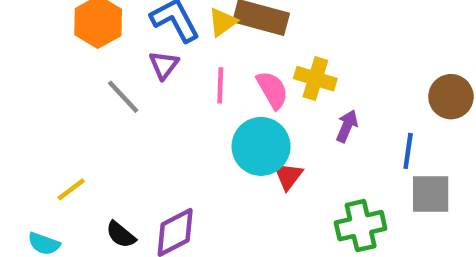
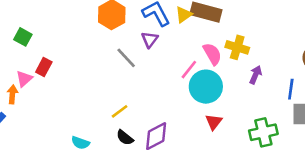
pink line: (220, 85) -> (189, 70), moved, turned 36
red triangle: (288, 176) -> (214, 122), moved
yellow line: (71, 189) -> (120, 111), moved

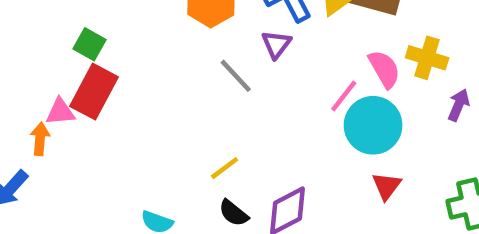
green square: (23, 37) -> (90, 44), moved
red rectangle: (44, 67) -> (94, 92), size x1.6
pink triangle: (24, 79) -> (60, 112), turned 36

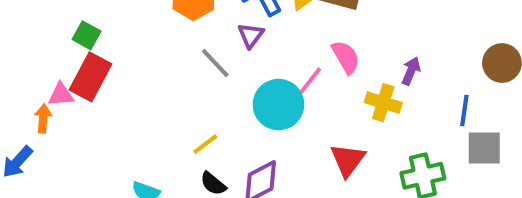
yellow cross: (427, 58) -> (383, 103), moved
purple arrow: (459, 105) -> (411, 71), moved
cyan circle: (373, 125) -> (278, 105), moved
red triangle: (387, 186) -> (348, 160), size x1.4

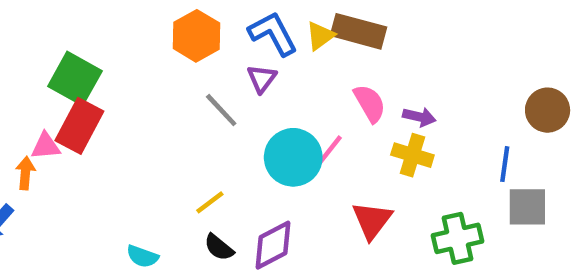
green square: (87, 35) -> (75, 79), size x1.6
purple arrow: (411, 71) -> (419, 117), moved, turned 80
pink line: (310, 81) -> (329, 151), moved

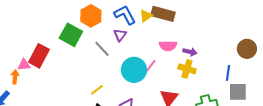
green square: (75, 79) -> (71, 35), moved
pink semicircle: (370, 103) -> (168, 46), turned 120

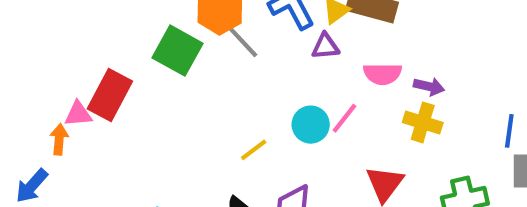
purple triangle: (120, 35) -> (325, 46), moved, turned 48
gray line: (102, 49) -> (243, 42), moved
cyan circle: (134, 70) -> (311, 125), size x0.7
yellow line: (97, 90) -> (254, 150), moved

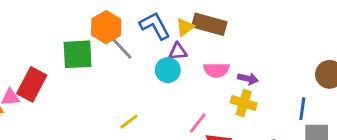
green square: (178, 51) -> (78, 54), turned -32
pink line: (344, 118) -> (198, 123), moved
cyan circle: (311, 125) -> (168, 70), moved

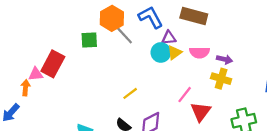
yellow triangle: (185, 27) -> (174, 52), moved
green square: (78, 54) -> (89, 40), size x0.7

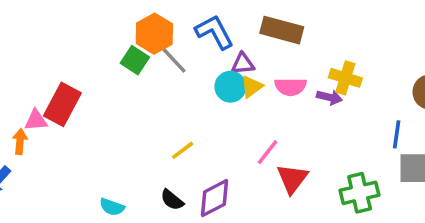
green square: (89, 40) -> (135, 60), moved, turned 36
yellow cross: (221, 79) -> (345, 78), moved

